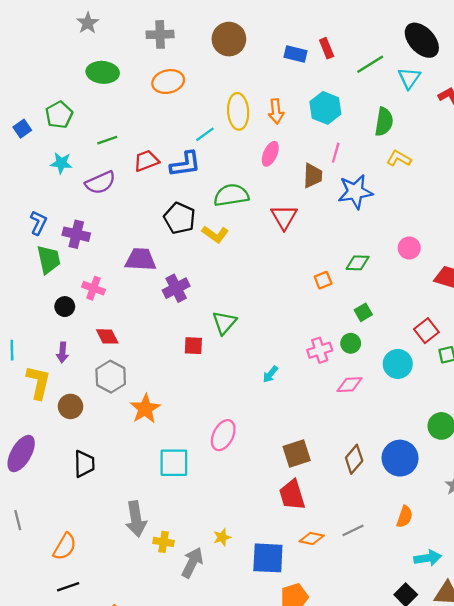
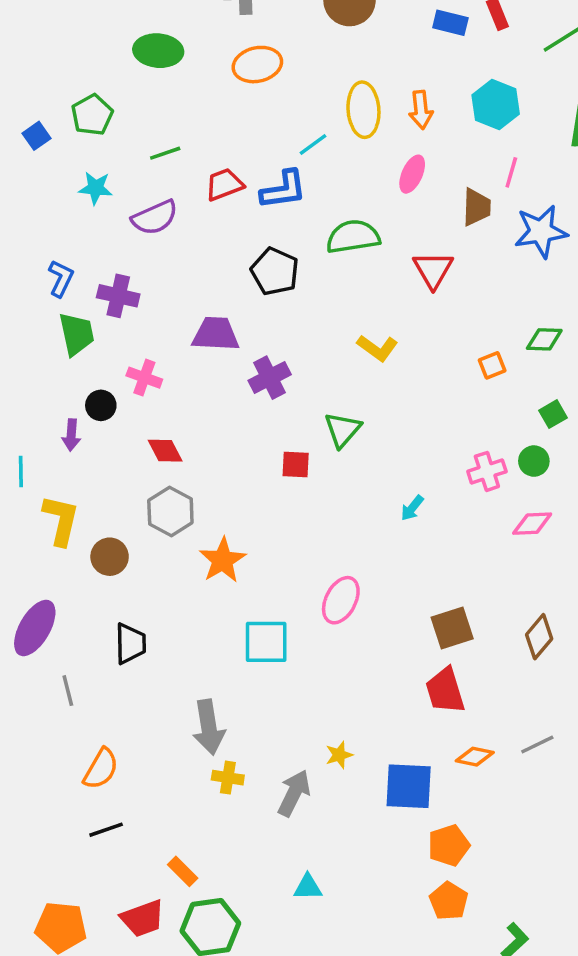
yellow L-shape: (215, 234) -> (377, 348), moved
purple arrow: (62, 352) -> (71, 435), moved
gray line: (18, 520) -> (68, 691), moved
yellow cross: (163, 542) -> (228, 778), moved

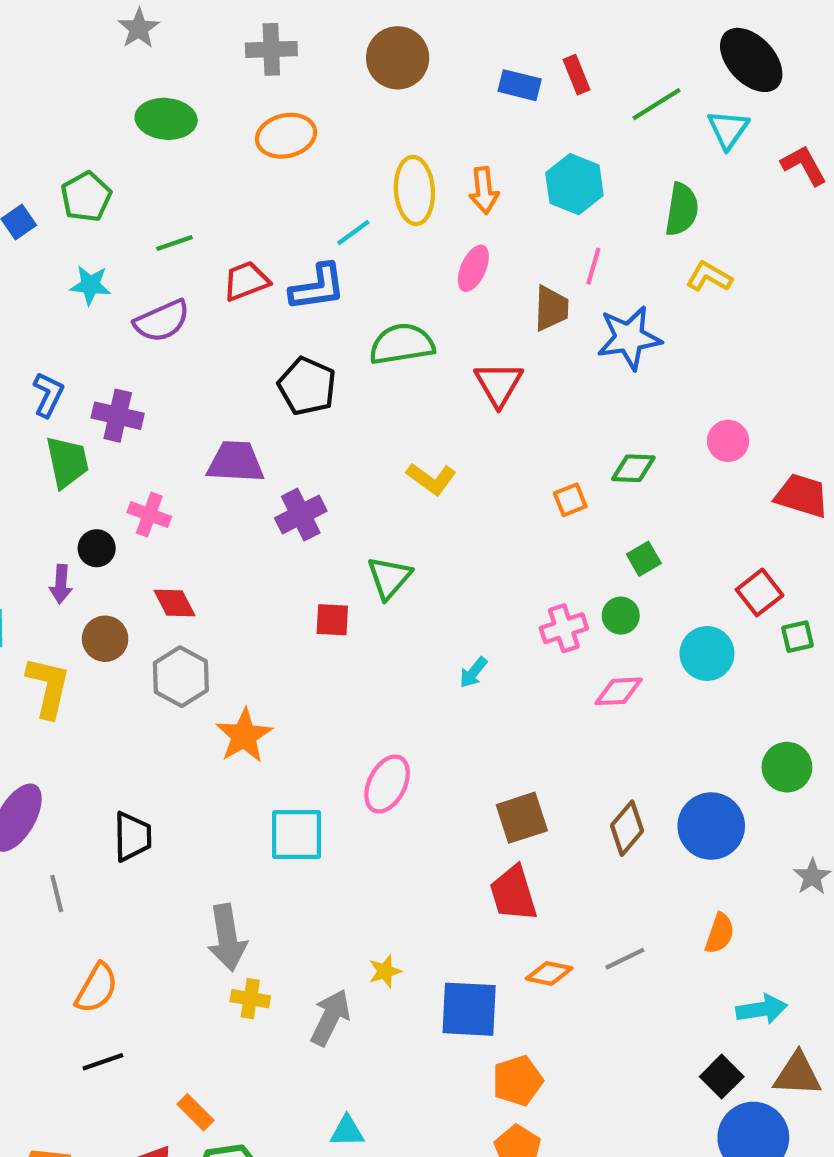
brown circle: (110, 557) -> (105, 639), moved

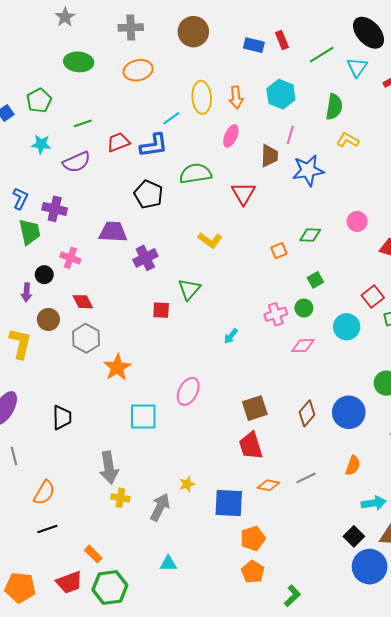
gray line: (57, 893) -> (14, 456), moved

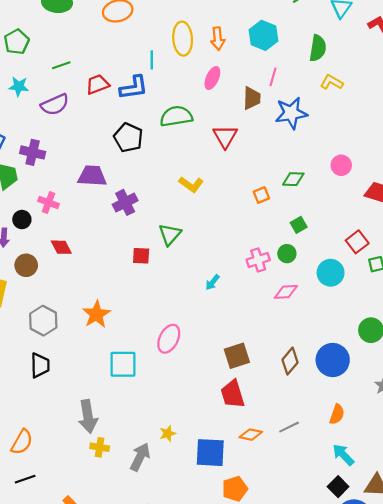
cyan line: (171, 118) -> (152, 60), turned -54
gray hexagon: (86, 338) -> (43, 321), moved
cyan arrow: (374, 503) -> (343, 455), moved, turned -125

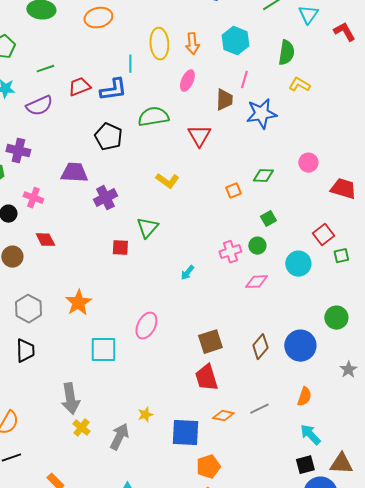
yellow cross: (100, 447) -> (81, 428), turned 30
black square: (338, 487) -> (305, 465), turned 30

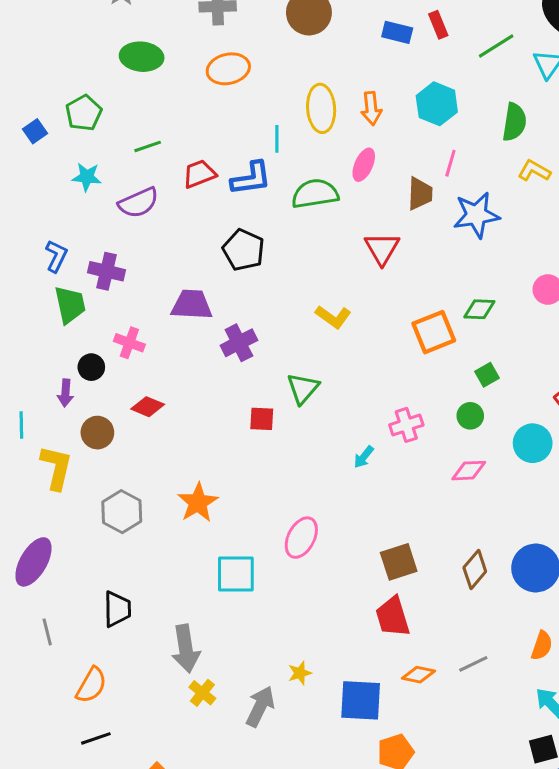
green semicircle: (153, 117) -> (315, 194), moved
orange square: (233, 191) -> (434, 332), size x1.8
red diamond: (45, 240) -> (148, 407), turned -40
pink cross: (230, 252) -> (406, 425), moved
black trapezoid: (25, 351) -> (117, 609), moved

